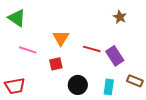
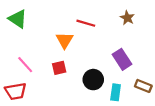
red line: (92, 49) -> (86, 23), moved
pink line: (28, 50) -> (25, 65), moved, turned 30
black circle: (78, 85) -> (93, 80), moved

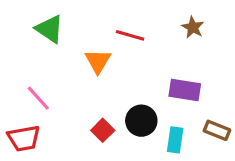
green triangle: (18, 19) -> (50, 29), moved
purple rectangle: (122, 59) -> (185, 90), turned -48
red square: (59, 68) -> (103, 130), moved, turned -32

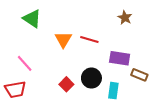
red line: (130, 35) -> (89, 39), moved
brown rectangle: (217, 130) -> (139, 75), moved

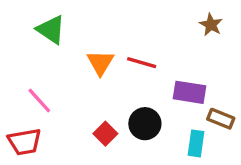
brown star: (125, 18) -> (211, 25), moved
cyan rectangle: (113, 91) -> (196, 143), moved

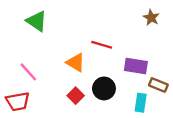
orange triangle: (100, 63) -> (76, 62), moved, turned -30

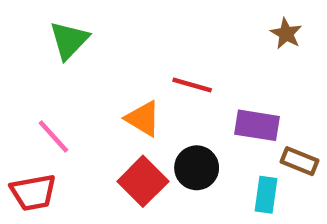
green triangle: (37, 21) -> (69, 40), turned 40
red square: (76, 96) -> (143, 181), size x1.5

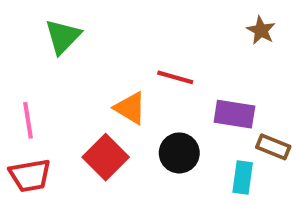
pink line: (53, 137) -> (28, 120), moved, turned 33
red square: (143, 181) -> (106, 157), moved

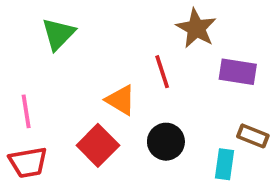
brown star: (261, 30) -> (196, 28), moved, size x1.5
red line: (175, 77) -> (162, 72), turned 56
purple rectangle: (234, 114) -> (238, 72), moved

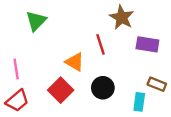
red trapezoid: (28, 162) -> (17, 101), turned -30

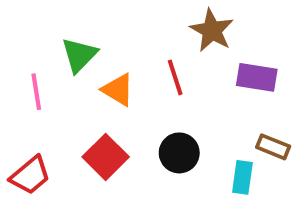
green triangle: (36, 21) -> (79, 55), moved
orange triangle: (75, 62) -> (118, 90), moved
pink line: (16, 69) -> (36, 92), moved

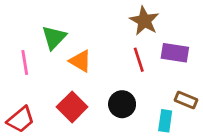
red line: (175, 77) -> (139, 60), moved

